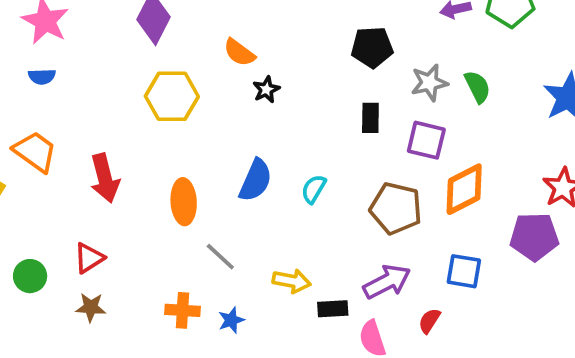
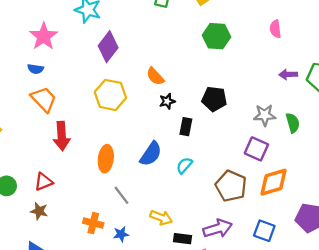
black pentagon: (372, 47) -> (214, 99), moved
black rectangle: (370, 118) -> (186, 127), moved
orange trapezoid: (35, 152) -> (44, 99), moved

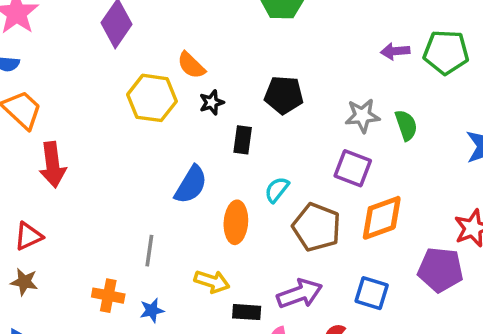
yellow hexagon: (110, 95) -> (152, 98), moved
orange ellipse: (106, 159) -> (236, 222), moved
cyan semicircle: (184, 165) -> (277, 190), moved
gray line: (122, 195) -> (149, 251), turned 48

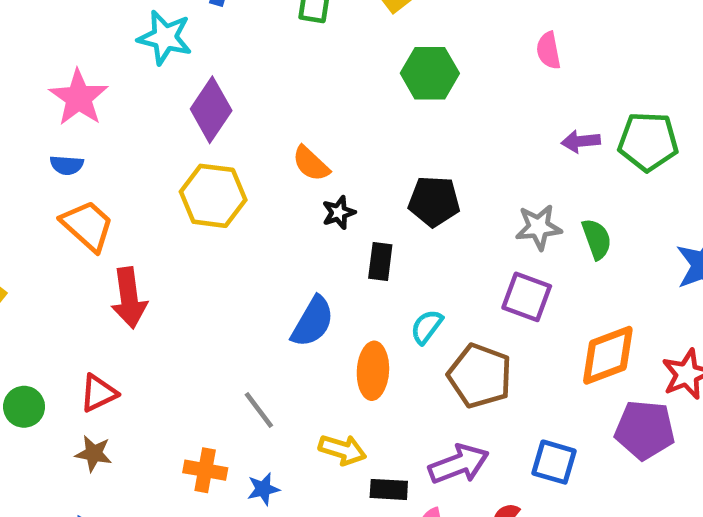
yellow hexagon: (152, 98) -> (213, 196), moved
orange diamond: (382, 218) -> (608, 355), moved
gray line: (149, 251) -> (259, 410), turned -44

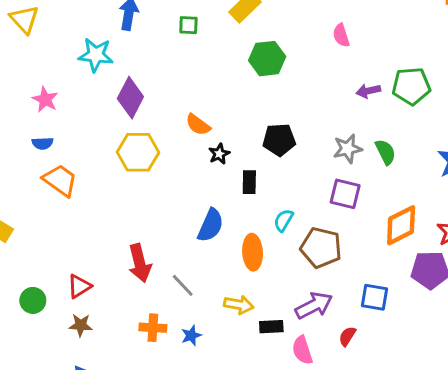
pink star: (79, 98) -> (45, 100), size x0.7
red arrow: (129, 298) -> (140, 263), moved

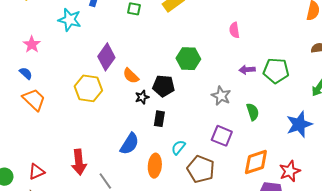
green hexagon: (267, 59) -> (188, 59), moved
purple diamond: (130, 98) -> (106, 57), moved
black pentagon: (279, 140) -> (163, 86), moved
blue semicircle: (42, 143) -> (26, 73), turned -144
gray star: (348, 149) -> (221, 96), moved, turned 30

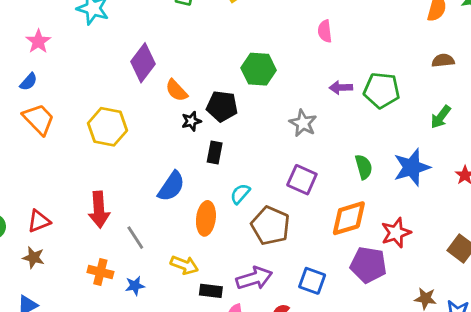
blue semicircle: (26, 73) -> (28, 82), turned 88
yellow hexagon: (88, 88) -> (107, 127), moved
green semicircle: (253, 112) -> (364, 167), moved

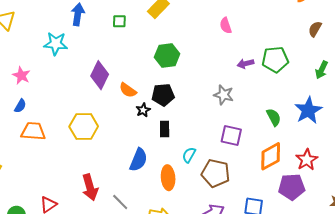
brown semicircle: (443, 61) -> (315, 29), turned -42
green hexagon: (259, 69) -> (167, 56), moved
orange trapezoid: (39, 119) -> (33, 131), turned -30

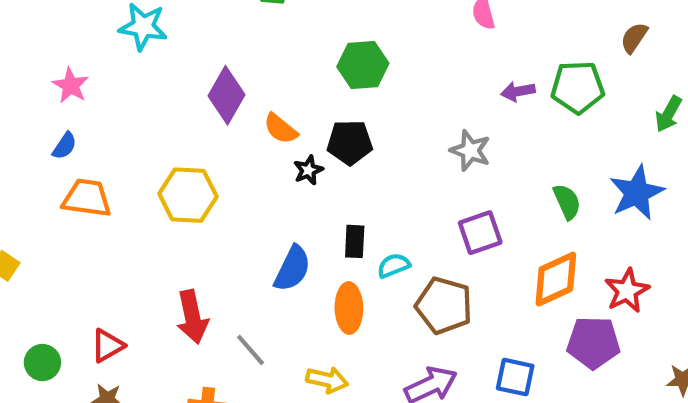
brown semicircle: (315, 29) -> (634, 38), moved
black rectangle: (165, 129) -> (355, 241), moved
purple square: (231, 136) -> (480, 233), turned -35
cyan semicircle: (189, 155) -> (394, 266), turned 35

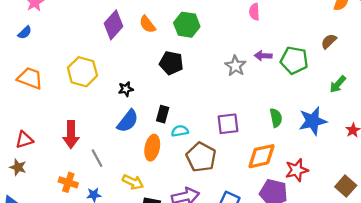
orange semicircle: (281, 129) -> (147, 24), moved
gray star: (470, 151) -> (235, 66), moved
black star: (308, 170) -> (126, 89), moved
orange trapezoid: (87, 198) -> (30, 78), moved

